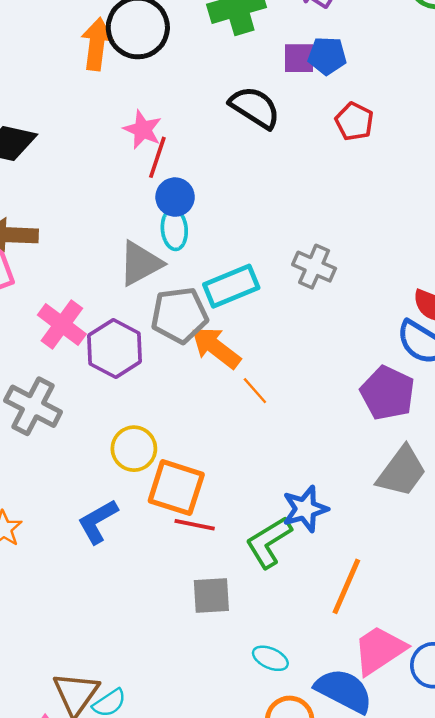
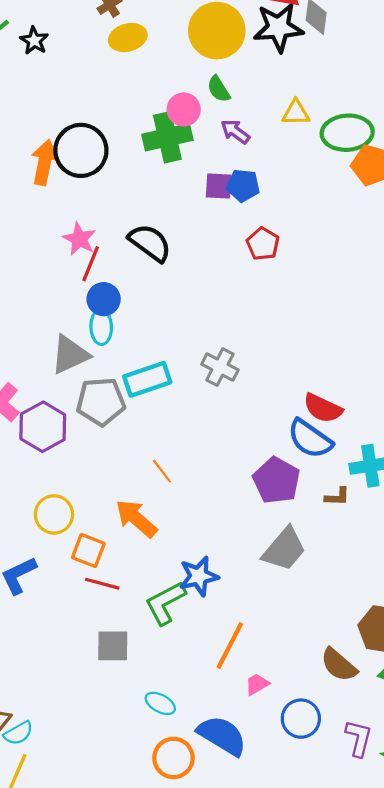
black semicircle: (255, 107) -> (150, 243), moved
orange arrow: (216, 348) -> (136, 519), moved
orange square: (176, 488) -> (88, 551), size x0.7
pink trapezoid: (379, 650) -> (257, 684), moved, size x0.5

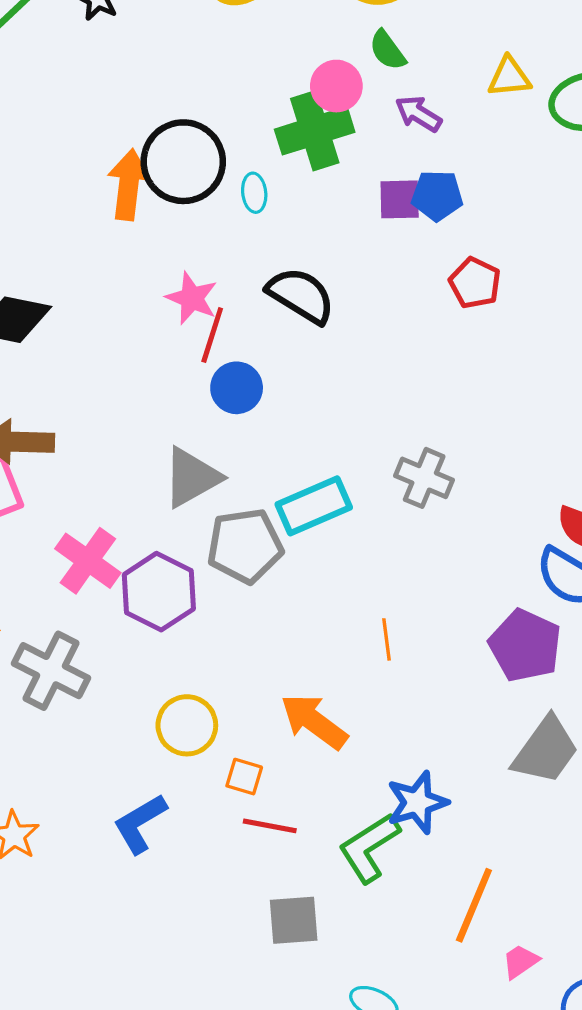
cyan ellipse: (101, 327) -> (254, 193), moved, size x0.7
orange line: (162, 471) -> (387, 639), moved, turned 35
orange square: (88, 551) -> (244, 777), size x0.7

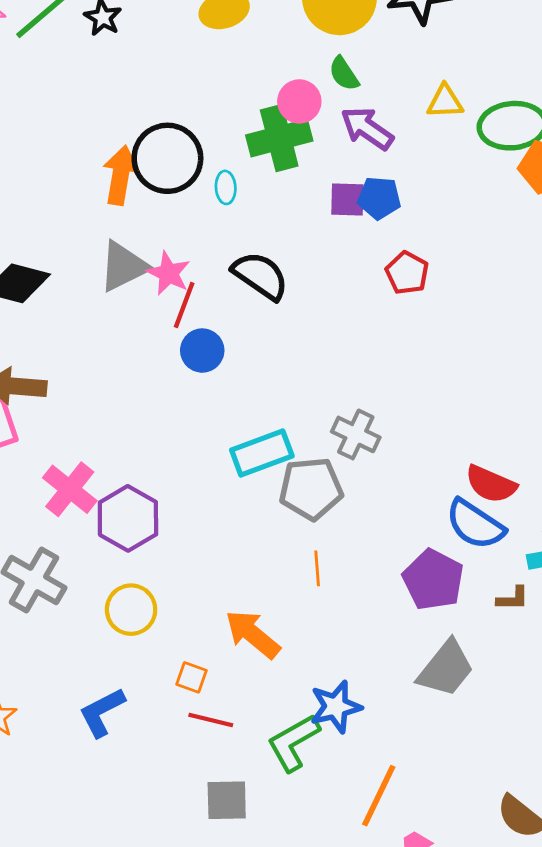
purple arrow: (418, 114) -> (367, 128), size x1.4
gray triangle: (192, 477) -> (124, 266), moved
gray pentagon: (245, 546) -> (311, 489), moved
yellow circle: (187, 725) -> (131, 610), moved

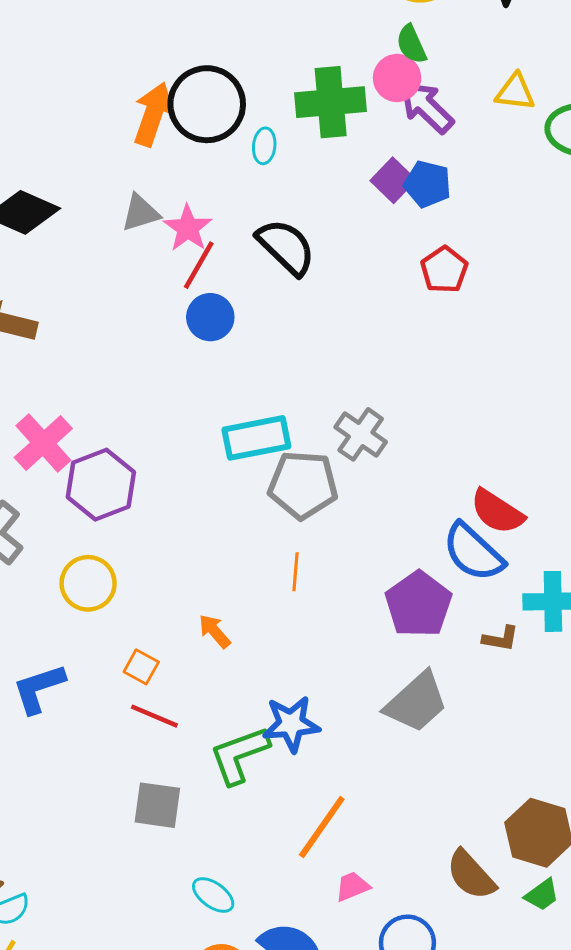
pink circle: (299, 101) -> (397, 78), moved
purple square: (347, 200) -> (393, 180), turned 33
gray triangle: (124, 266) -> (140, 213), size x0.7
orange arrow: (253, 634) -> (215, 631), size x0.6

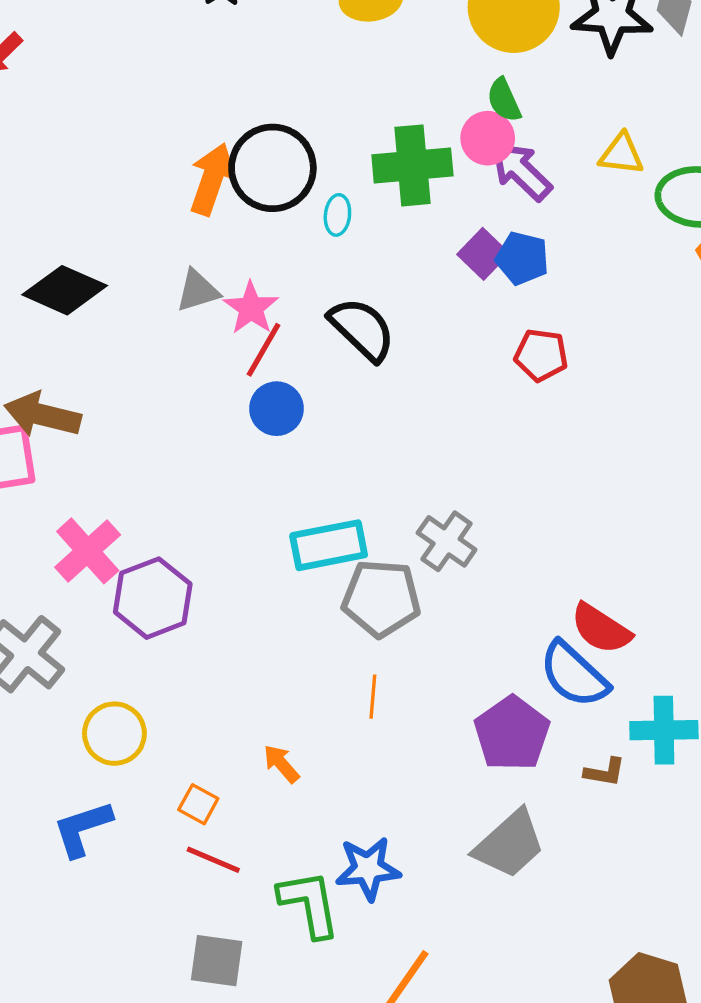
red pentagon: (444, 270) -> (541, 355), turned -30
yellow circle: (88, 583) -> (114, 734), moved
green L-shape: (239, 755) -> (309, 904), turned 100

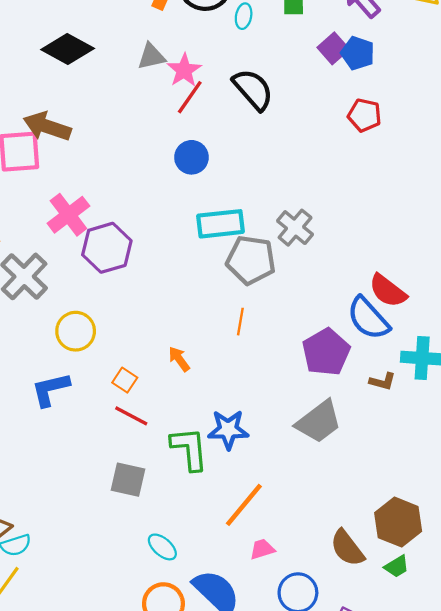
blue circle: (276, 409) -> (191, 157), moved

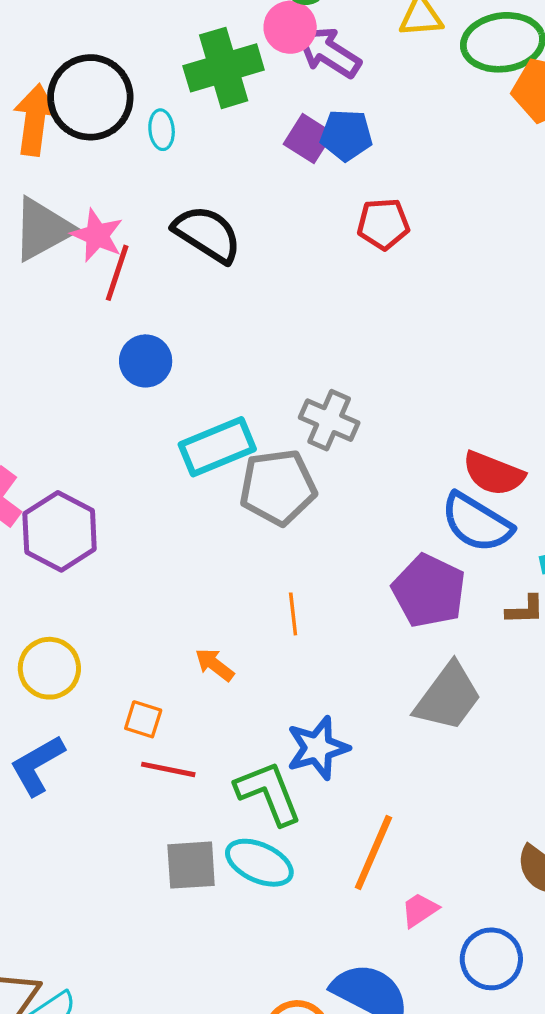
gray triangle: (151, 56) -> (43, 229), size x1.5
orange line: (240, 322) -> (293, 614), moved
cyan ellipse: (162, 547) -> (259, 863), moved, size x1.4

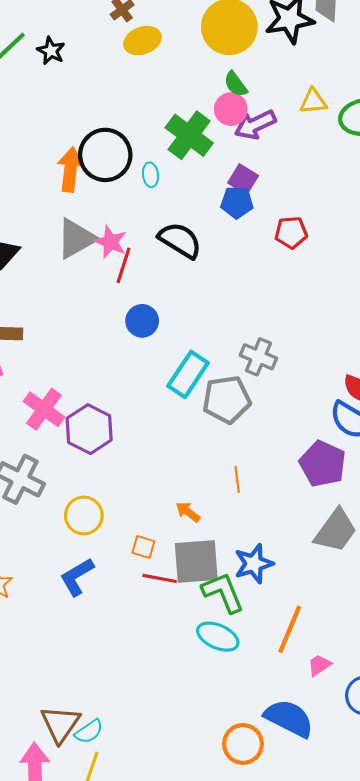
purple arrow: (329, 52) -> (255, 125), turned -57
green cross: (224, 68) -> (189, 135), turned -36
blue pentagon: (346, 135) -> (237, 202), moved
cyan rectangle: (217, 447) -> (188, 374), turned -33
gray square: (191, 865) -> (196, 561), moved, size x1.4

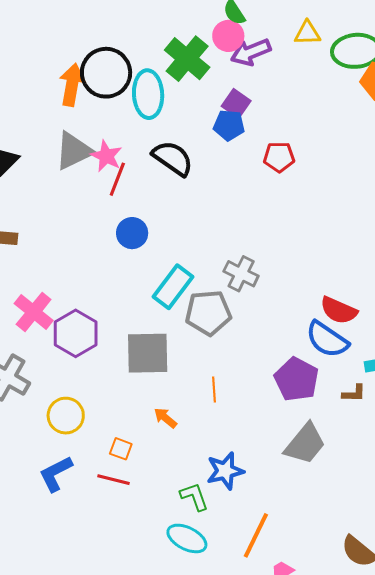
cyan ellipse: (150, 175) -> (148, 94), size x2.0
gray square: (196, 561) -> (148, 353), moved
red line: (160, 578) -> (114, 480), moved
green L-shape: (223, 592) -> (194, 497), size x0.7

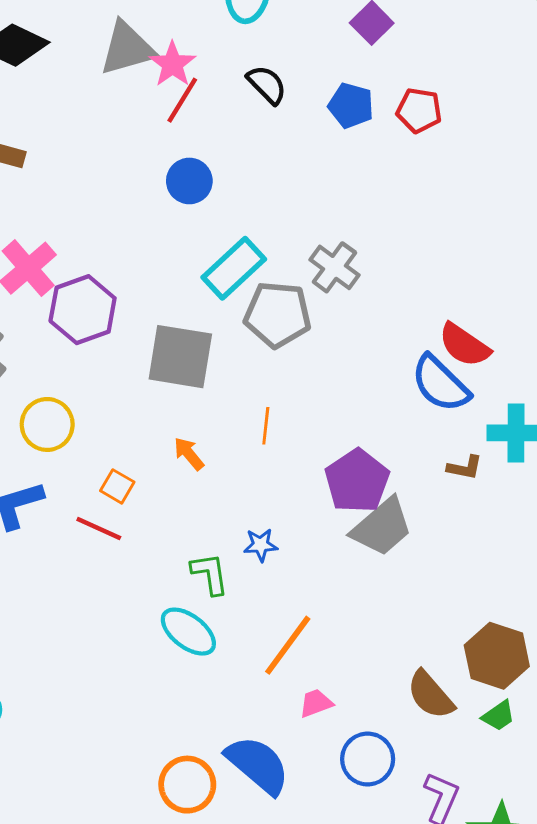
blue pentagon: (229, 125) -> (351, 106), moved
black semicircle: (173, 158) -> (267, 85), size x0.7
purple pentagon: (296, 379) -> (357, 481), moved
blue star: (225, 471) -> (261, 545), size x0.6

